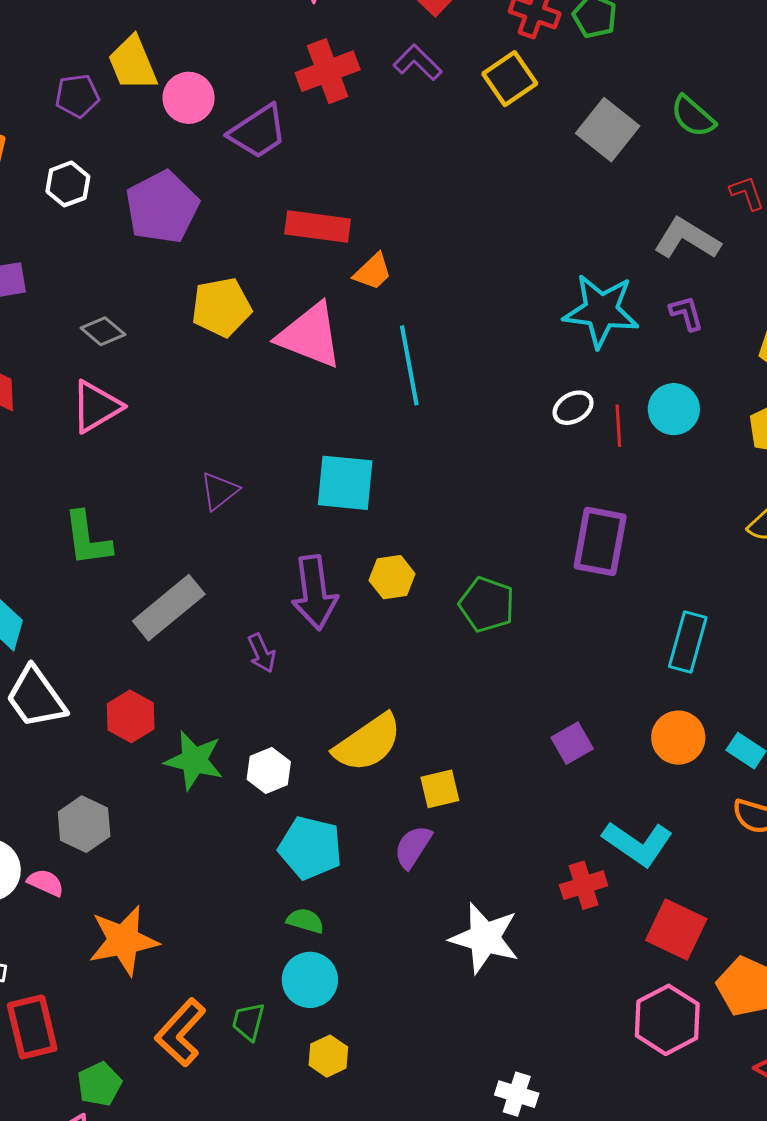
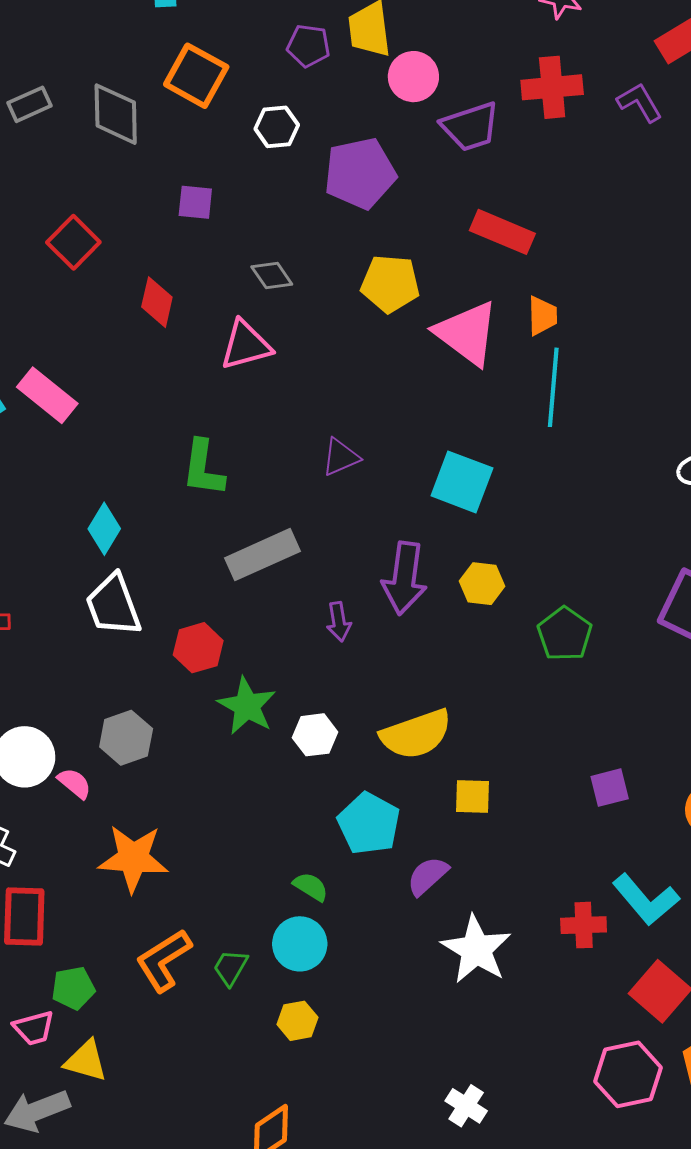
orange trapezoid: (373, 272) -> (542, 316), moved, turned -63
purple semicircle: (413, 847) -> (428, 876), moved
cyan pentagon: (310, 848) -> (369, 824), moved

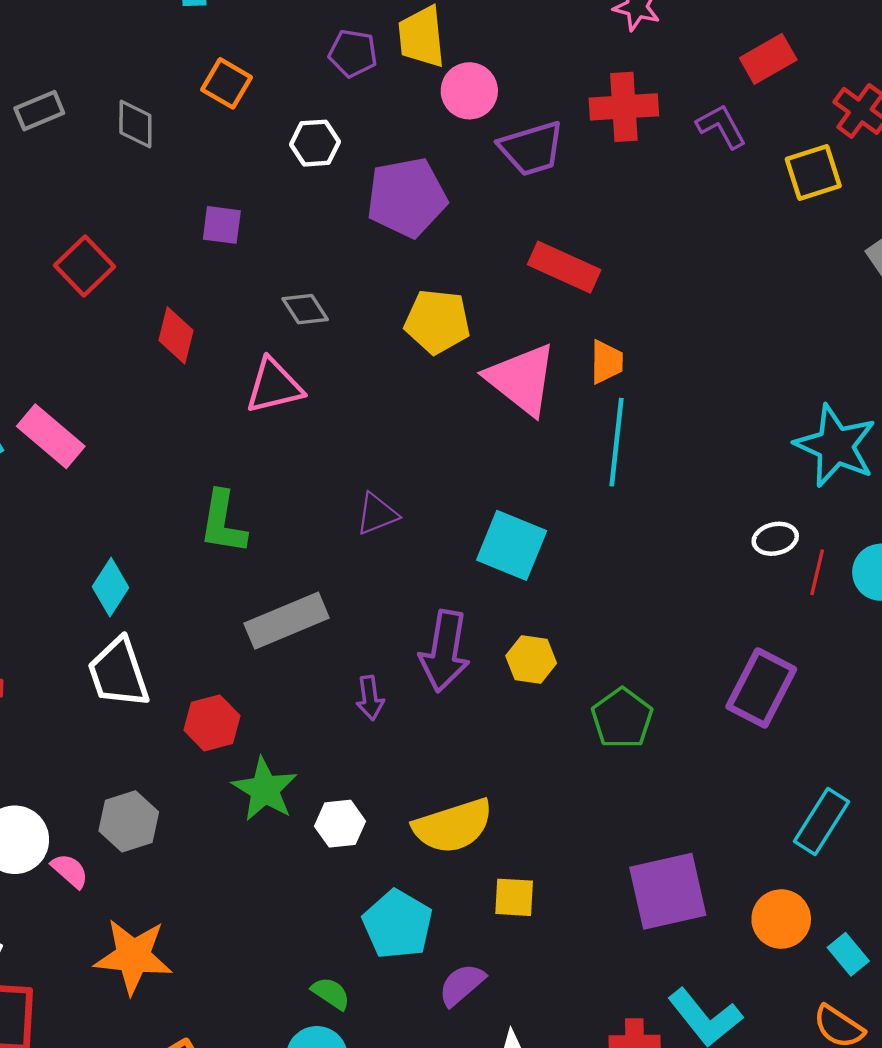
orange square: (196, 76) -> (226, 83), size x0.7
gray diamond: (116, 114) -> (135, 124), size x0.7
purple square: (610, 788) -> (668, 891), size x1.8

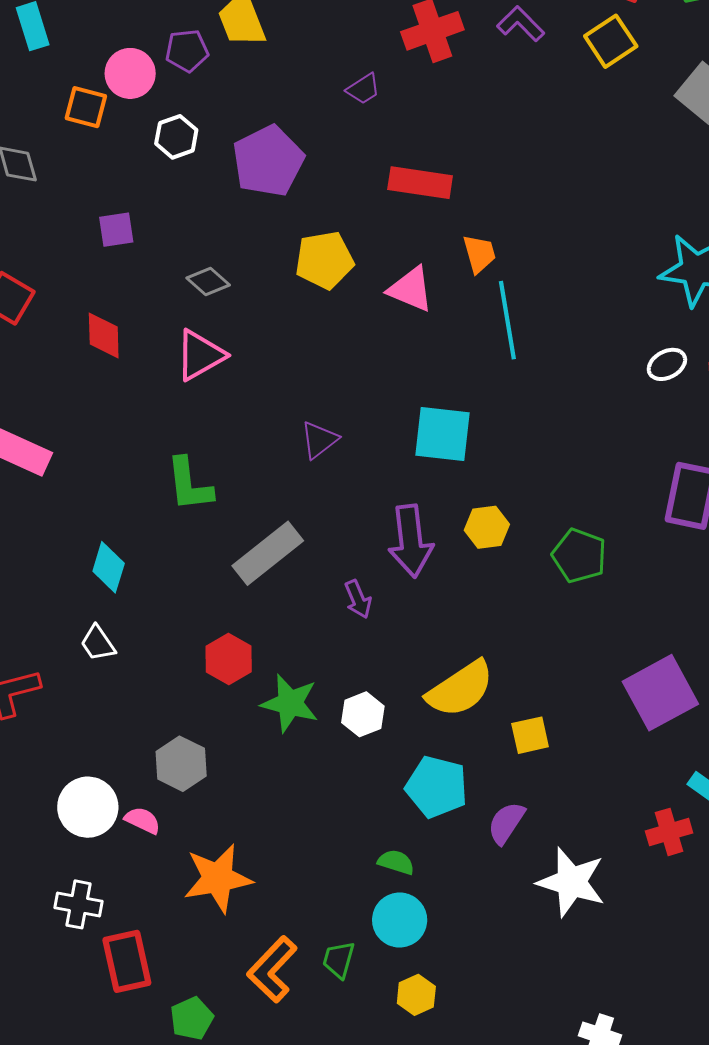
pink circle: (469, 91) -> (130, 73), moved
purple trapezoid: (532, 148) -> (363, 89), size x0.6
pink triangle: (522, 379) -> (411, 289), size x0.7
white trapezoid: (118, 673) -> (98, 643), moved, size x0.6

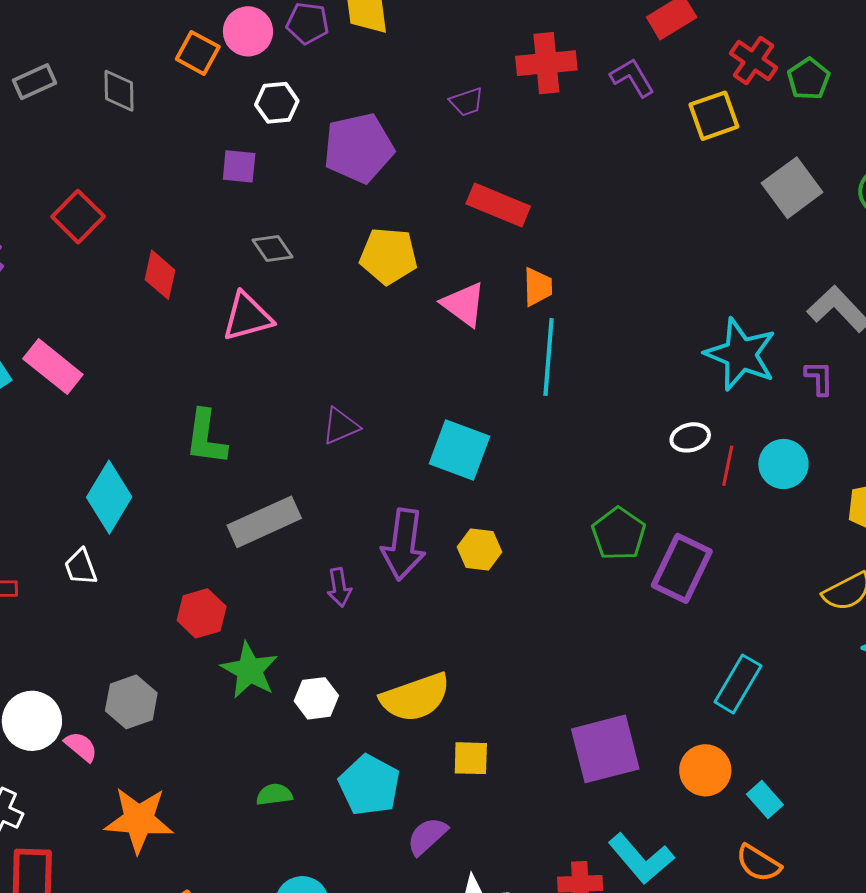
purple square: (116, 230) -> (239, 166), moved
green pentagon: (579, 556) -> (619, 534), moved
cyan diamond: (109, 567) -> (109, 497), size x1.4
green semicircle: (396, 862) -> (274, 795), moved, turned -39

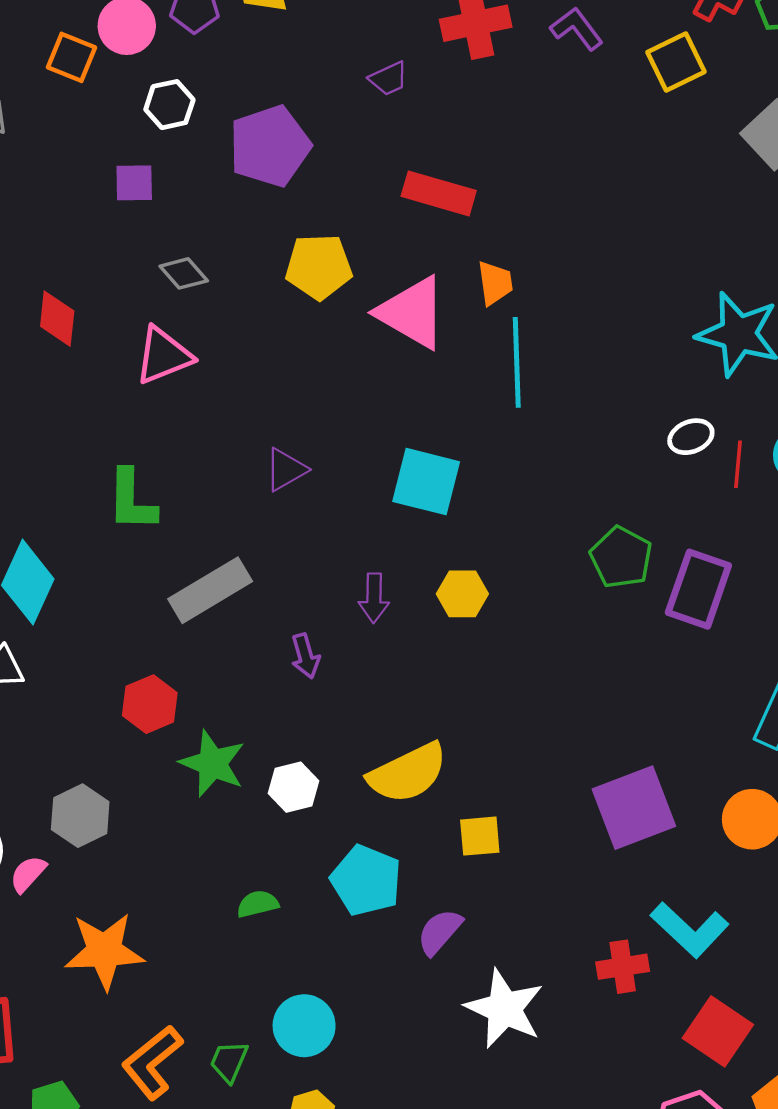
pink triangle: (464, 304) -> (412, 313), size x1.4
purple arrow: (403, 544) -> (374, 598), size x0.6
pink semicircle: (81, 747) -> (28, 874), turned -81

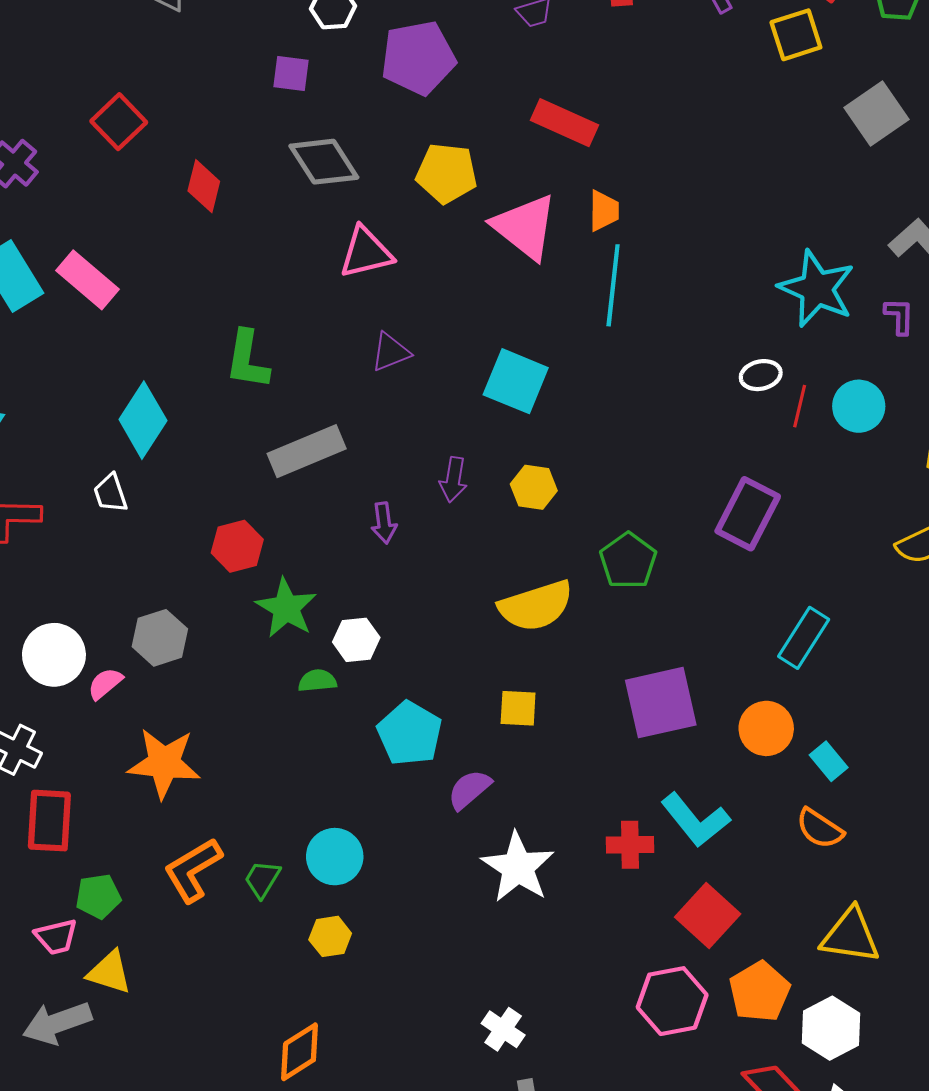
gray diamond: (184, 273) -> (324, 162), size x1.6
pink triangle: (163, 356) -> (366, 252), moved
green pentagon: (621, 557) -> (628, 561), moved
yellow semicircle: (408, 773) -> (536, 606), moved
green semicircle: (258, 904) -> (317, 681), moved

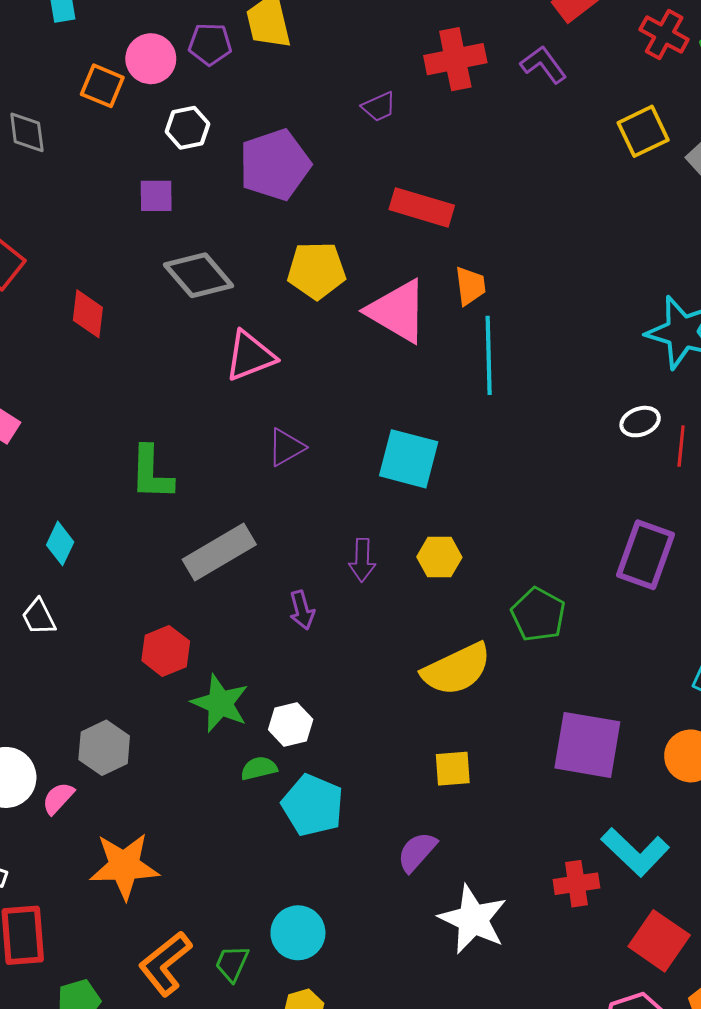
yellow square: (796, 35) -> (643, 131), moved
cyan diamond: (143, 420) -> (60, 543), size x0.6
purple square: (661, 703) -> (587, 745), turned 30
cyan pentagon: (410, 733) -> (313, 805), moved

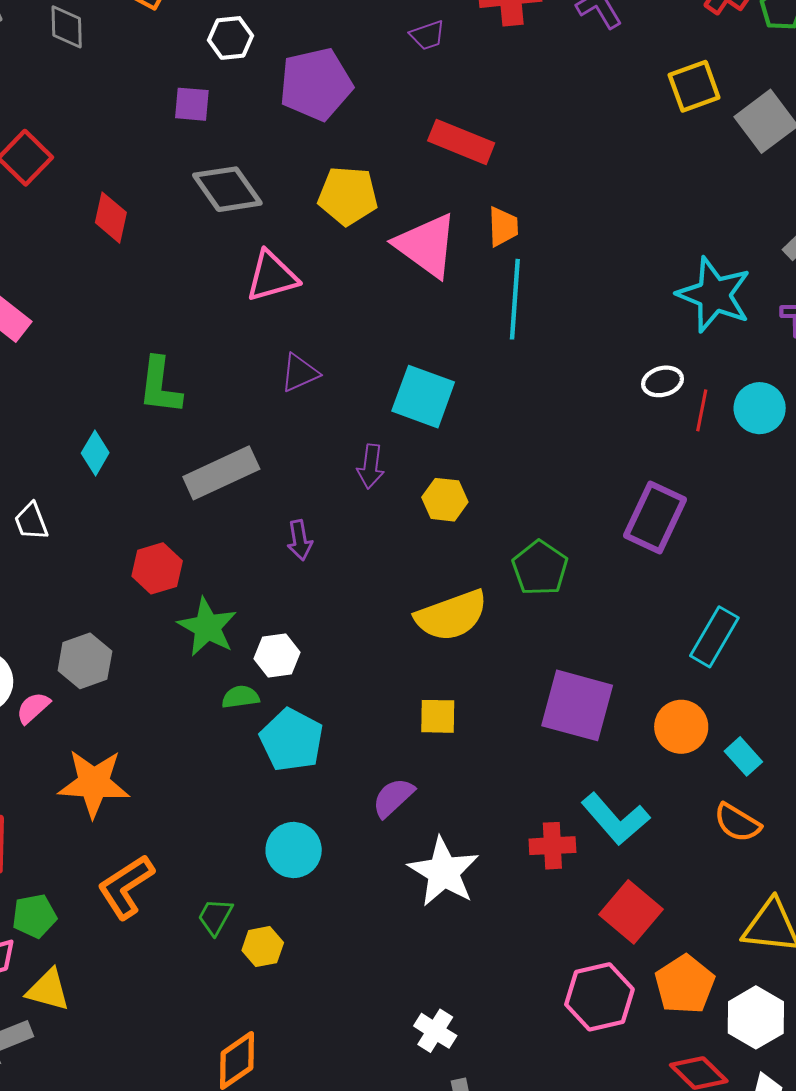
cyan diamond: (60, 543) -> (95, 453), moved
purple arrow: (362, 560) -> (371, 466), moved
cyan circle: (298, 933) -> (294, 850), moved
green trapezoid: (232, 963) -> (215, 917), moved

